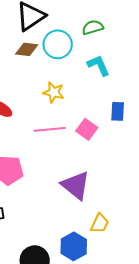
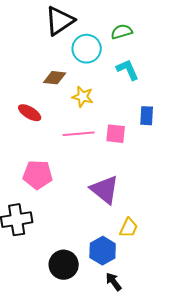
brown diamond: (27, 49) -> (55, 78), moved
pink square: (87, 129) -> (116, 134), turned -30

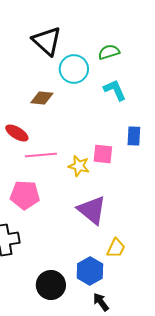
black triangle: (60, 21) -> (47, 41), turned -44
yellow star: (83, 97) -> (79, 166), moved
pink line: (79, 134) -> (41, 155), moved

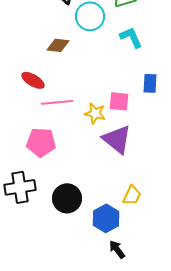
purple triangle: (92, 210) -> (117, 139), moved
black circle: (51, 285) -> (67, 198), moved

